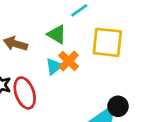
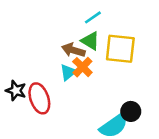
green triangle: (57, 34) -> (90, 41), moved
brown arrow: (15, 44) -> (73, 50), moved

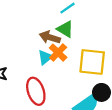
yellow square: (120, 49) -> (92, 62), moved
red ellipse: (39, 98) -> (36, 91), moved

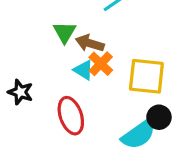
green triangle: (65, 29) -> (65, 32), moved, turned 30
cyan triangle: (45, 57) -> (83, 70), turned -49

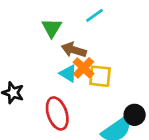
green triangle: (65, 32) -> (52, 28), moved
yellow square: (146, 76) -> (100, 76), moved, size x0.7

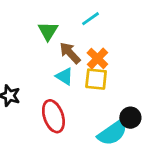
brown arrow: (74, 50) -> (70, 53), turned 30
orange cross: (83, 68) -> (97, 59), moved

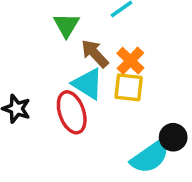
cyan triangle: (64, 76) -> (88, 84), size x1.4
red ellipse: (53, 116) -> (72, 112), moved

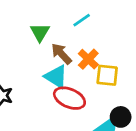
yellow square: (129, 87) -> (107, 75), moved
red ellipse: (72, 112) -> (69, 98), moved, turned -48

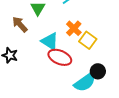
brown arrow: (61, 54) -> (20, 24), moved
yellow square: (107, 75) -> (88, 40), turned 30

